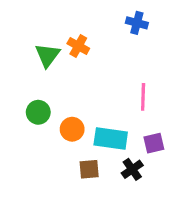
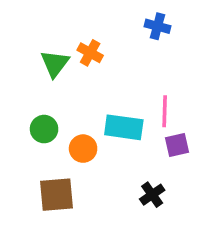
cyan rectangle: (111, 138) -> (124, 127), moved
purple square: (154, 143) -> (177, 145), moved
brown square: (89, 169) -> (56, 195), moved, size x1.5

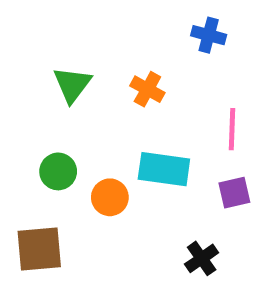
orange cross: (90, 53) -> (147, 89), moved
pink line: (165, 111) -> (232, 129), moved
brown square: (56, 195) -> (39, 249), moved

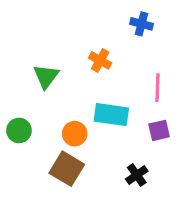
green triangle: (72, 84) -> (46, 76), moved
green circle: (58, 171) -> (19, 130), moved
brown square: (39, 249) -> (67, 169), moved, turned 36

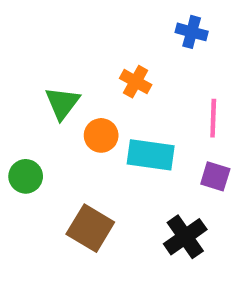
purple square: (159, 130) -> (215, 176), turned 30
orange circle: (75, 134) -> (101, 135), moved
black cross: (137, 175) -> (185, 237), size x1.4

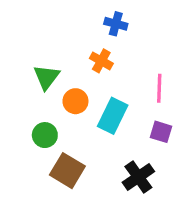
blue cross: (192, 32) -> (116, 24), moved
cyan rectangle: (151, 155) -> (113, 116), turned -72
green circle: (26, 176) -> (45, 135), moved

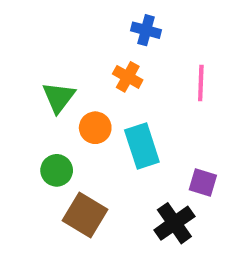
pink line: (159, 88) -> (201, 83), moved
cyan rectangle: (113, 116) -> (142, 146), turned -44
purple square: (161, 132) -> (203, 183), moved

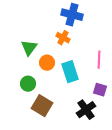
blue cross: (146, 30) -> (72, 15), size x1.5
pink line: (201, 83) -> (99, 60), moved

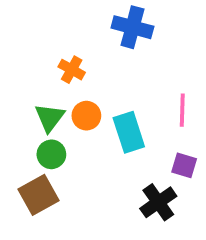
orange cross: (63, 38) -> (72, 70), moved
green triangle: (29, 48) -> (50, 117), moved
brown square: (42, 106) -> (38, 195), moved, turned 30

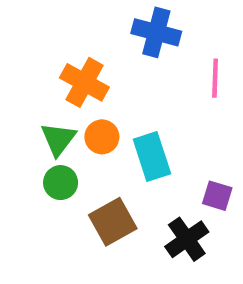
orange cross: (72, 70) -> (84, 82), size x1.5
pink line: (182, 110) -> (215, 78), moved
brown square: (38, 195) -> (113, 222), moved

